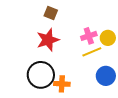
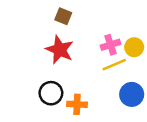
red star: (48, 40) -> (60, 50), turned -30
black circle: (41, 75) -> (51, 93), size x0.7

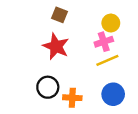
yellow circle: (134, 47) -> (111, 23), moved
blue circle: (132, 94) -> (113, 94), moved

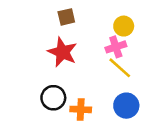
brown square: (59, 15) -> (66, 17), turned -35
yellow line: (107, 60) -> (120, 68), turned 65

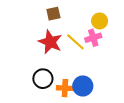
yellow line: (120, 68) -> (75, 42), moved
blue circle: (126, 106) -> (83, 86), moved

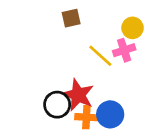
red star: (50, 42) -> (78, 95), moved

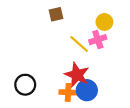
red star: (78, 95) -> (77, 75), moved
black circle: (57, 105) -> (25, 85), moved

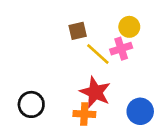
brown square: (56, 14) -> (78, 31), moved
blue circle: (87, 90) -> (140, 111), moved

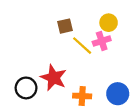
red star: (95, 92) -> (54, 78), moved
orange cross: (84, 114) -> (82, 96), moved

